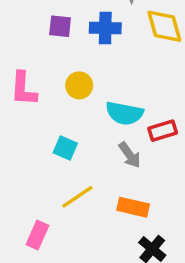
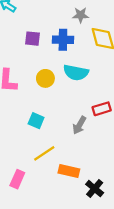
cyan semicircle: (124, 113) -> (76, 73), moved
gray arrow: (130, 155) -> (79, 125), turned 66
orange rectangle: (133, 207) -> (69, 171), moved

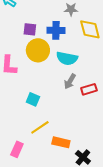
yellow circle: (45, 78) -> (38, 50), moved, size x1.5
gray arrow: (79, 125) -> (70, 81), moved

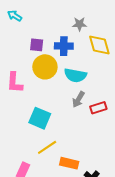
cyan square: (33, 99) -> (40, 118), size x1.5

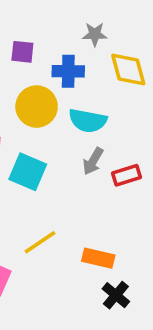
purple square: (37, 45) -> (22, 52), moved
cyan square: (40, 118) -> (28, 172), moved
orange rectangle: (69, 163) -> (98, 258), moved

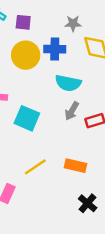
purple square: (22, 52) -> (23, 22), moved
yellow circle: (37, 107) -> (26, 55), moved
orange rectangle: (98, 258) -> (75, 166), moved

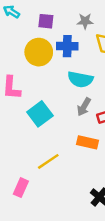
purple square: (23, 22) -> (46, 21), moved
cyan square: (27, 118) -> (40, 114), turned 30
orange rectangle: (75, 166) -> (87, 142), moved

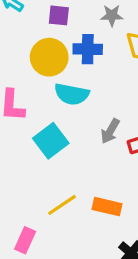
cyan semicircle: (80, 79) -> (72, 94), moved
orange rectangle: (87, 142) -> (107, 207), moved

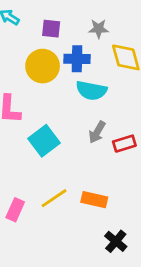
cyan semicircle: (72, 94) -> (91, 90), moved
pink rectangle: (25, 240) -> (15, 210), moved

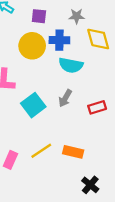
gray arrow: (97, 132) -> (65, 98), moved

